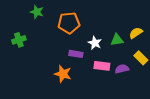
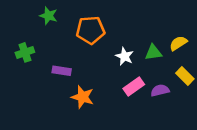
purple rectangle: (76, 54) -> (62, 71), moved
pink rectangle: (102, 66) -> (134, 86), turned -42

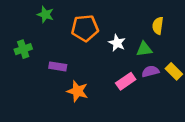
yellow semicircle: (178, 43) -> (158, 26), moved, turned -49
white star: (125, 56) -> (117, 43), moved
purple semicircle: (160, 90) -> (150, 71), moved

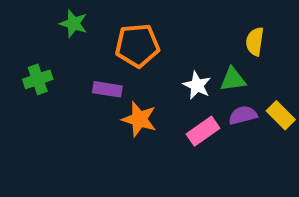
white star: (117, 43) -> (197, 85), moved
purple rectangle: (58, 66) -> (107, 89), moved
orange star: (78, 91) -> (139, 119), moved

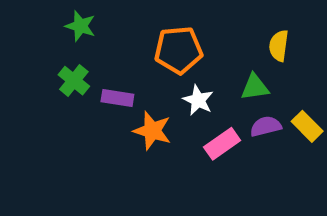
orange pentagon: (137, 45) -> (178, 50), moved
green cross: (38, 79) -> (74, 81), moved, turned -32
white star: (197, 85) -> (198, 100), moved

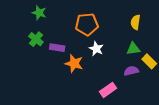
green triangle: (255, 87) -> (133, 49), moved
purple semicircle: (266, 126) -> (131, 71), moved
pink rectangle: (222, 144) -> (108, 90), moved

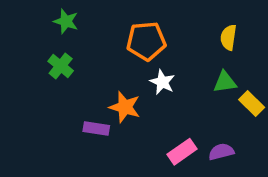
purple rectangle: (57, 48) -> (96, 128), moved
purple semicircle: (131, 71) -> (221, 152), moved

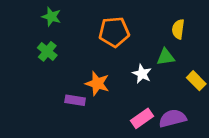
white star: (162, 82) -> (142, 74), moved
green triangle: (225, 82) -> (166, 57), moved
purple semicircle: (221, 152) -> (173, 118), size x1.4

